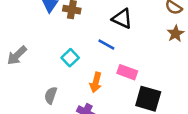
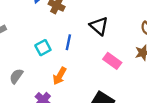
blue line: (106, 45) -> (68, 42), moved, turned 56
pink rectangle: (127, 72) -> (112, 61), moved

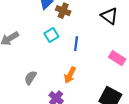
black triangle: (99, 26) -> (109, 16), moved
cyan square: (43, 48) -> (51, 35), moved

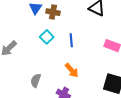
orange arrow: (70, 75) -> (72, 70), turned -56

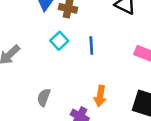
orange arrow: (72, 70) -> (100, 96), moved, turned 49

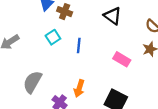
gray semicircle: (44, 97) -> (32, 82), size x1.5

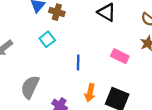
blue line: (79, 45) -> (78, 62), moved
orange arrow: (79, 88) -> (90, 93), moved

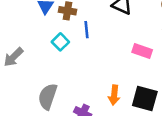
blue line: (78, 62) -> (86, 30), moved

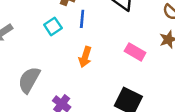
orange arrow: (114, 95) -> (85, 57), moved

